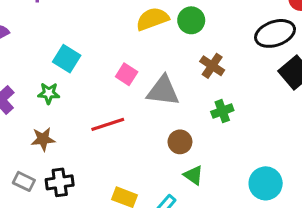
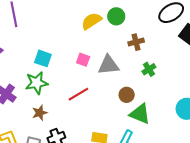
brown cross: (212, 66) -> (136, 42), turned -35
green star: (49, 93) -> (37, 83), size x1.6
green triangle: (193, 175) -> (140, 114), size x1.6

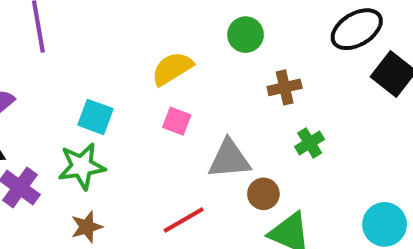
yellow semicircle: (91, 21) -> (172, 69), moved
gray triangle: (109, 65) -> (229, 159), moved
red line: (78, 94) -> (184, 220), moved

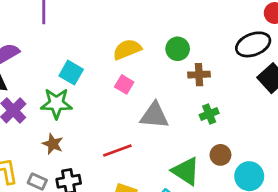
green circle: (246, 35) -> (178, 49), moved
brown circle: (263, 194) -> (220, 155), moved
brown star: (87, 227) -> (53, 144), turned 30

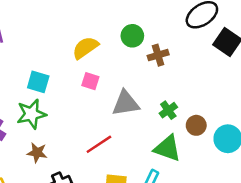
green cross: (209, 114) -> (168, 110), moved

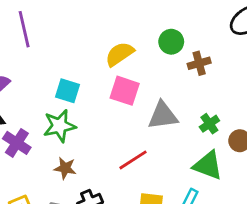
pink square: (90, 81) -> (125, 91), size x1.5

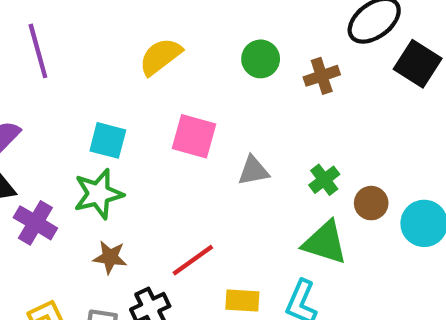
yellow semicircle: (120, 54) -> (160, 57), moved
brown cross: (199, 63) -> (322, 76), moved
gray triangle: (163, 116) -> (253, 171), size x0.7
red line: (133, 160) -> (193, 260), moved

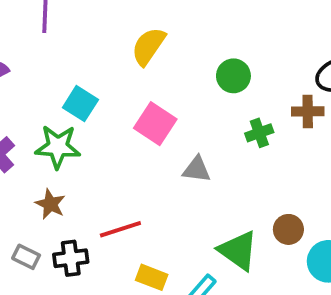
yellow semicircle: (160, 57) -> (148, 46), turned -36
brown cross: (322, 76) -> (308, 111), moved
green cross: (324, 180) -> (259, 133), moved

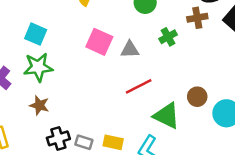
cyan square: (80, 104) -> (36, 34), moved
gray triangle: (197, 169) -> (130, 49), moved
red line: (120, 229) -> (139, 86), moved
gray rectangle: (26, 257) -> (84, 142), moved

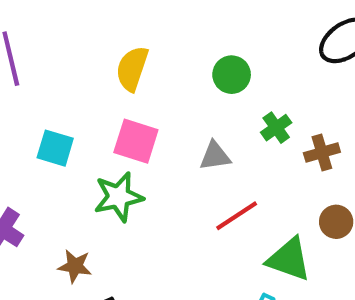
brown cross: (197, 18) -> (322, 153), moved
pink square: (99, 42) -> (136, 141), moved
green star: (38, 67) -> (119, 197), moved

